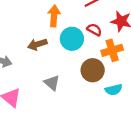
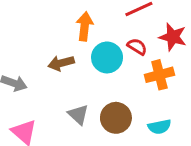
brown circle: (93, 70) -> (116, 118), moved

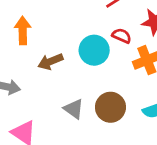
orange arrow: (85, 26) -> (23, 30), moved

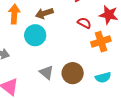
cyan circle: (94, 50) -> (35, 35), moved
brown arrow: (50, 62) -> (44, 13), moved

